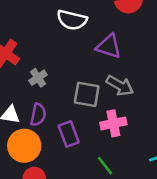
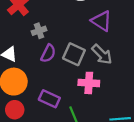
purple semicircle: (38, 115) -> (48, 53), moved
purple rectangle: (69, 134) -> (49, 99), moved, turned -60

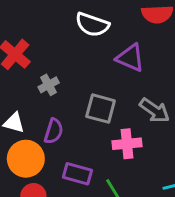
purple semicircle: (48, 53) -> (54, 131), moved
gray arrow: (102, 54) -> (155, 110), moved

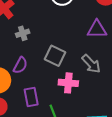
purple triangle: (130, 58) -> (97, 29), moved, turned -35
purple rectangle: (77, 174) -> (31, 97), turned 54

